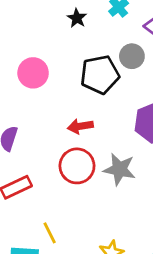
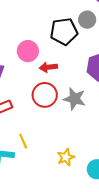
pink circle: (33, 73) -> (28, 51), moved

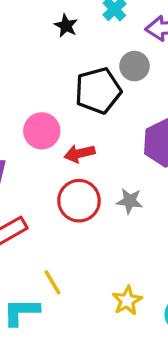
gray star: (74, 99) -> (130, 201), size x0.7

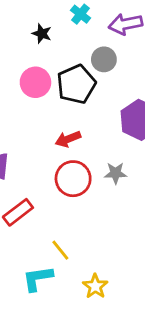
pink circle: (42, 131) -> (35, 82), moved
yellow star: (127, 301) -> (95, 286), moved

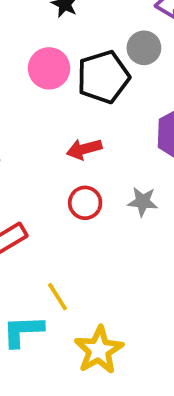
red circle: (73, 179) -> (85, 203), size x0.7
yellow star: (95, 286) -> (99, 350), size x1.4

